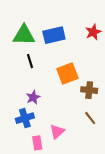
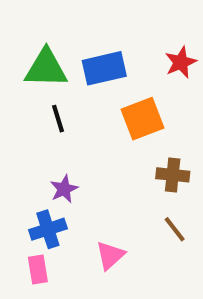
orange square: (67, 74) -> (142, 119), moved
pink rectangle: (37, 143) -> (38, 269), moved

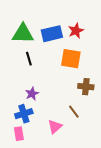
red star: (181, 62) -> (76, 31), moved
orange square: (142, 119) -> (71, 59), turned 30
brown line: (175, 229) -> (74, 112), moved

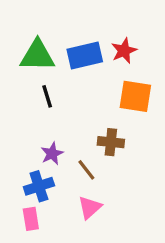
orange square: (71, 59) -> (135, 96), moved
brown cross: (86, 87) -> (111, 142), moved
brown line: (74, 112) -> (86, 170), moved

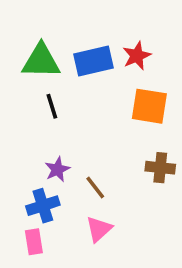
brown cross: (111, 142) -> (160, 168), moved

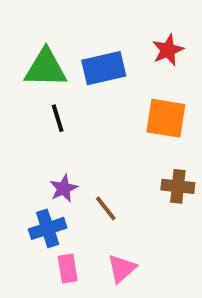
red star: (137, 56) -> (168, 50), moved
pink triangle: (99, 229) -> (122, 269), moved
pink rectangle: (34, 242) -> (68, 269), moved

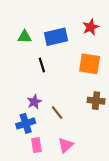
green triangle: (46, 68) -> (25, 37), size x0.6
black line: (58, 118) -> (42, 65), moved

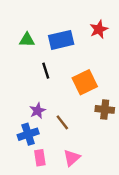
orange square: (90, 64) -> (85, 82), moved, turned -35

